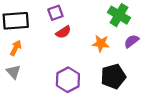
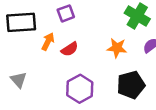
red semicircle: (63, 32) -> (70, 49), moved
orange arrow: (16, 48) -> (48, 42), moved

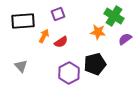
orange star: (117, 48) -> (98, 32), moved
black pentagon: (131, 85) -> (95, 64), moved

